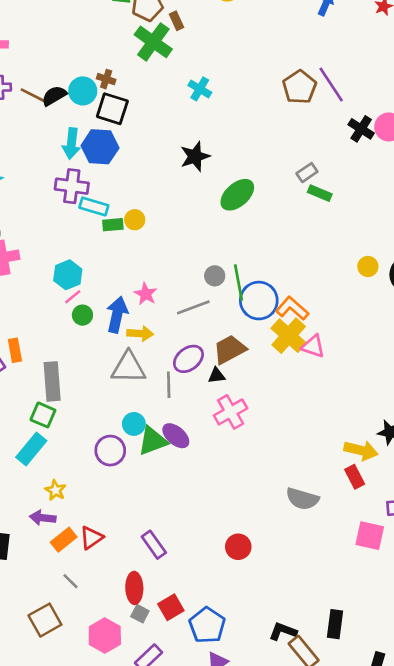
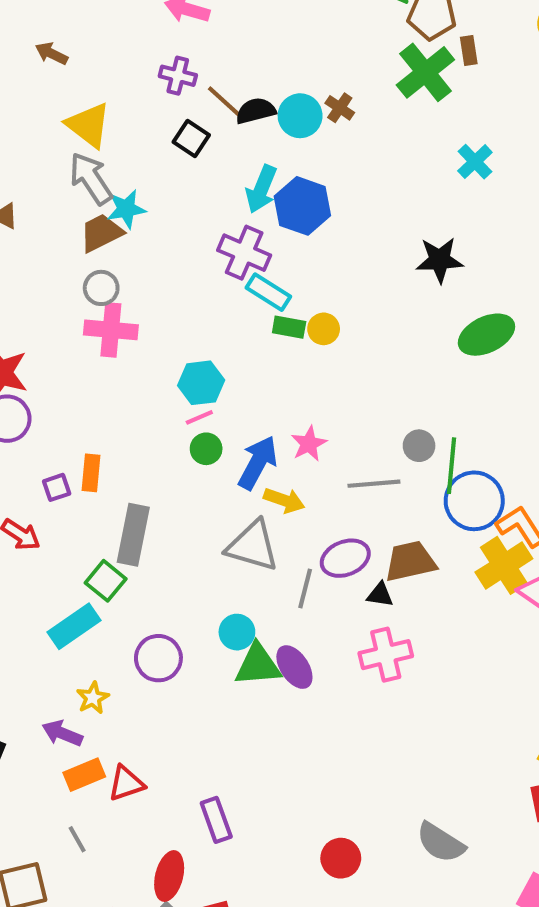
black square: (112, 109) -> (191, 138), moved, size x0.7
purple circle: (110, 451) -> (158, 658), moved
gray semicircle: (302, 499) -> (441, 843), moved

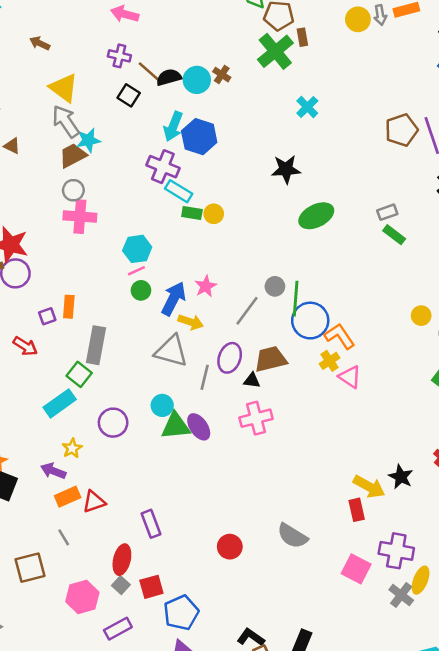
gray line: (374, 484) -> (247, 311), turned -48
purple ellipse: (345, 558) -> (230, 358), turned -48
yellow cross: (504, 565) -> (330, 361), size x0.6

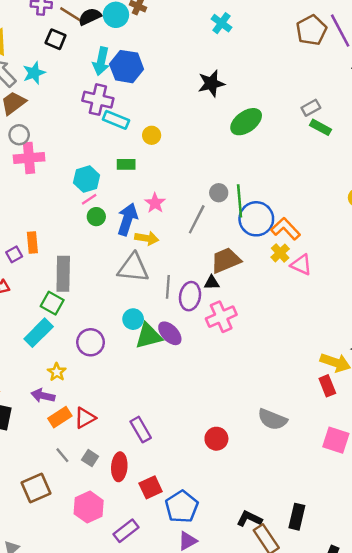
cyan star: (88, 140) -> (34, 73), moved
green rectangle: (192, 213) -> (126, 164), moved
purple ellipse: (230, 358) -> (190, 296), moved
gray square: (121, 585) -> (90, 458), moved

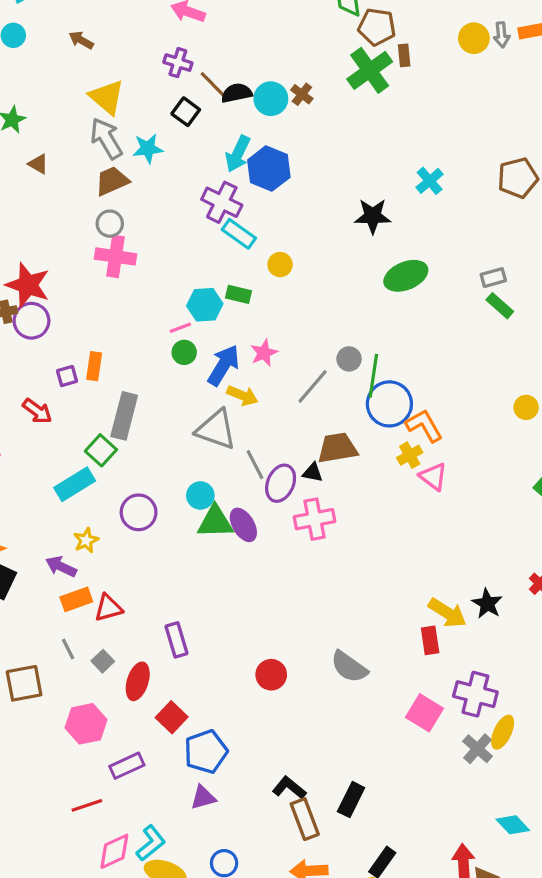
cyan cross: (221, 23) -> (430, 181), moved
cyan hexagon: (87, 179) -> (205, 305), moved
gray line: (168, 287) -> (255, 465), turned -45
red square: (151, 487) -> (172, 717), turned -35

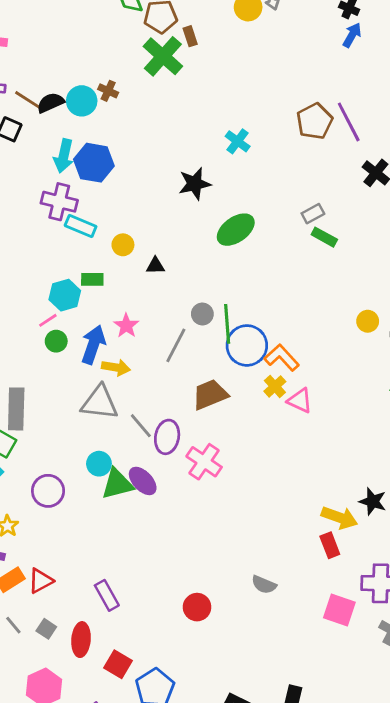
black triangle: (313, 473) -> (155, 266), moved
pink cross: (315, 519) -> (204, 462), turned -32
gray semicircle: (349, 667) -> (264, 585), size x0.7

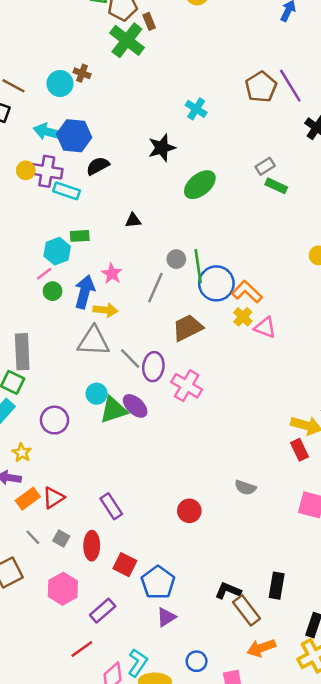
black semicircle: (51, 103) -> (98, 166), moved
cyan arrow: (64, 156) -> (48, 132), turned 96
yellow circle: (123, 245) -> (26, 170), moved

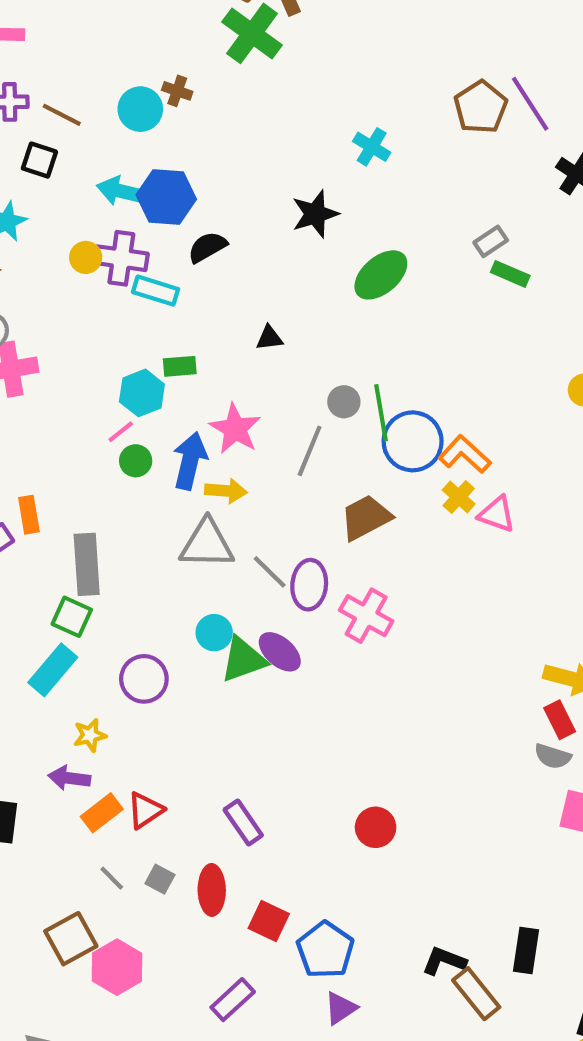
pink star: (112, 274) -> (235, 429), size x1.4
yellow star: (22, 453) -> (90, 735), turned 30
gray semicircle: (245, 488) -> (553, 756), moved
pink hexagon: (63, 589) -> (117, 967), moved

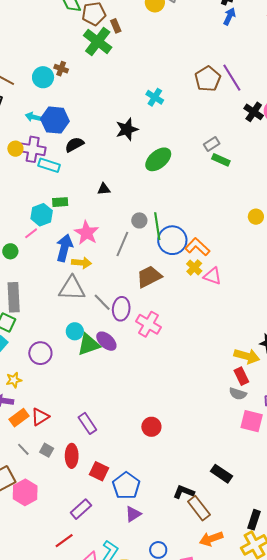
cyan arrow: (122, 191) -> (33, 117), size x0.7
green circle: (136, 461) -> (10, 251), moved
black rectangle: (526, 951) -> (221, 474), moved, turned -65

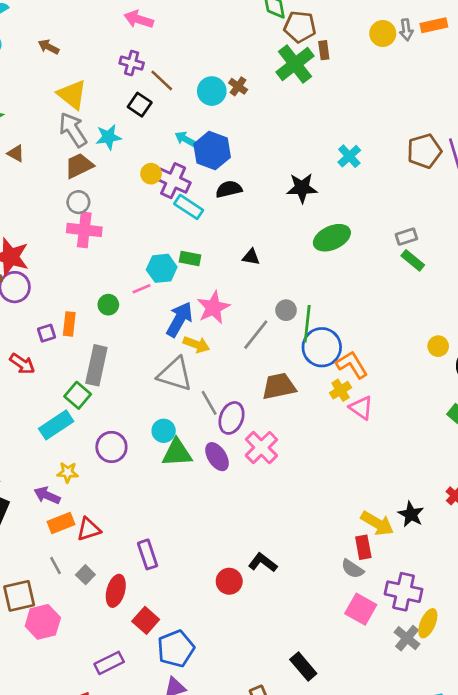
purple ellipse: (106, 341) -> (217, 457), moved
black L-shape: (184, 492) -> (263, 563), moved

